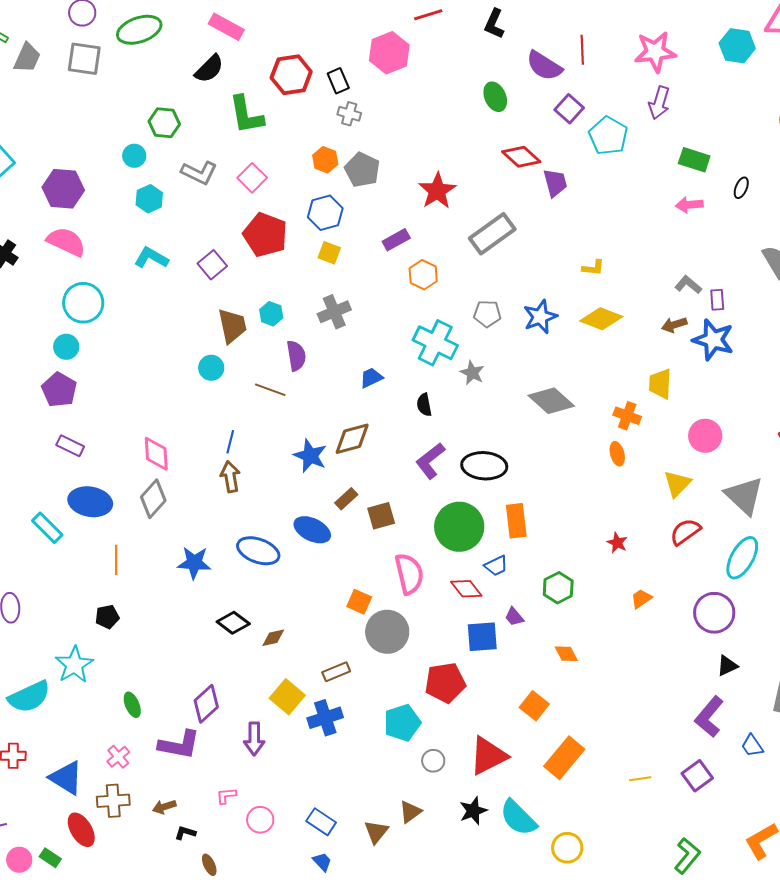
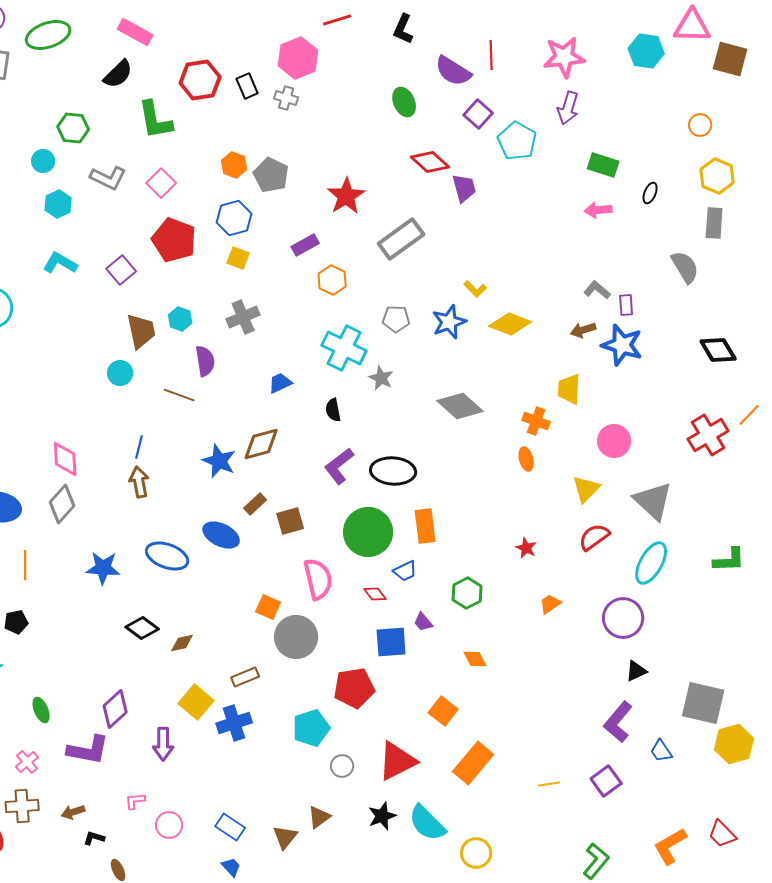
gray cross: (349, 114) -> (286, 98), moved
yellow L-shape: (593, 268) -> (475, 289), moved, turned 40
red diamond: (466, 589) -> (375, 594), size x0.7

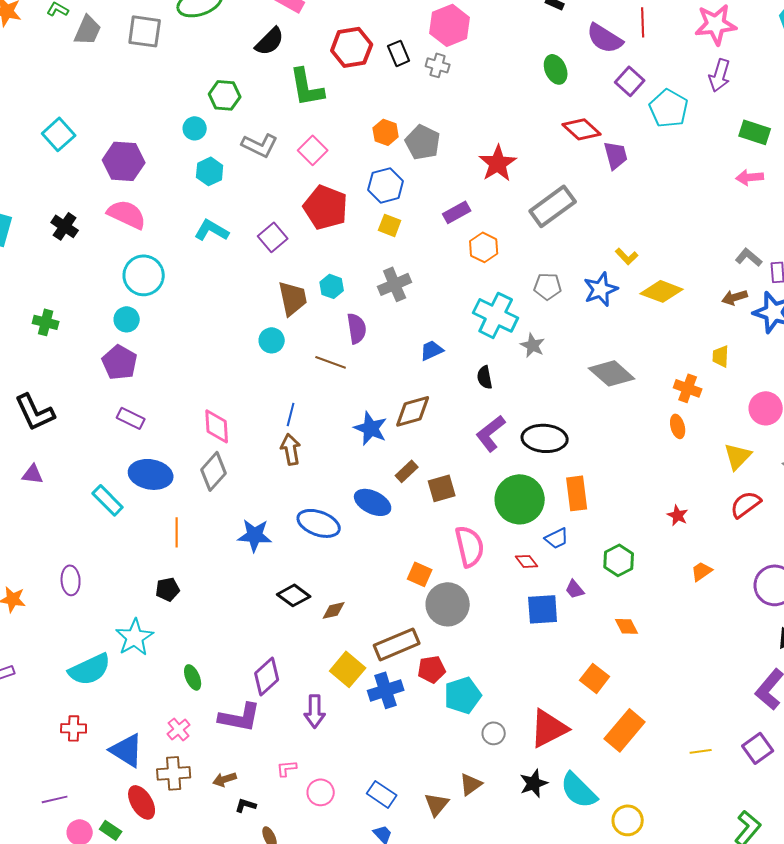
yellow trapezoid: (569, 389) -> (721, 356), size x0.7
brown rectangle: (245, 677) -> (397, 644), size x1.6
red pentagon: (354, 688) -> (432, 669), moved, size x0.7

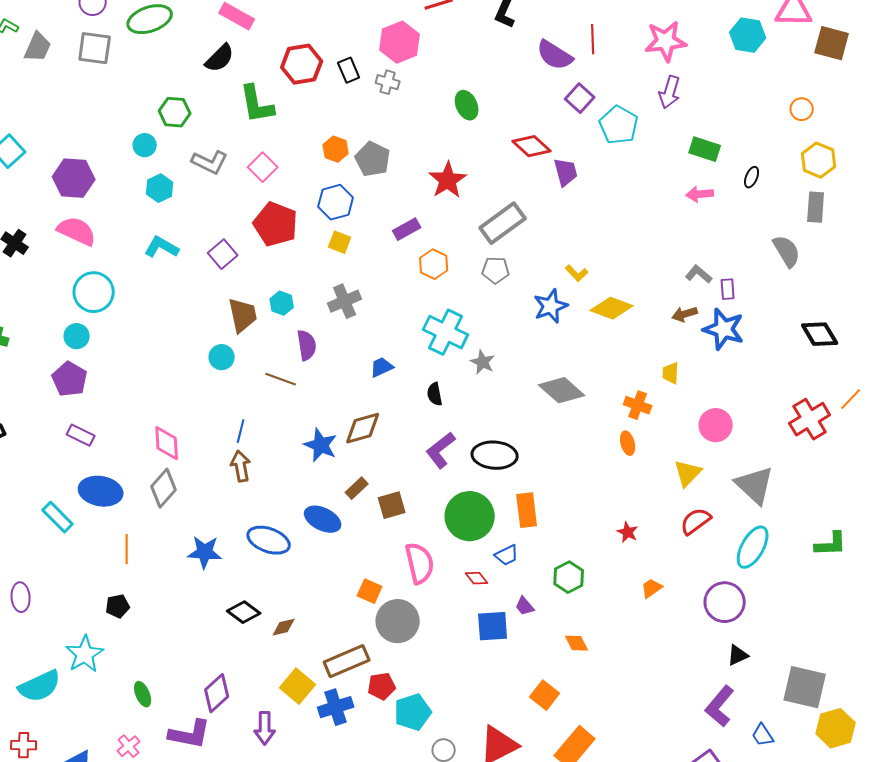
green ellipse: (556, 69) -> (467, 105), moved
gray pentagon: (548, 286) -> (496, 270), moved

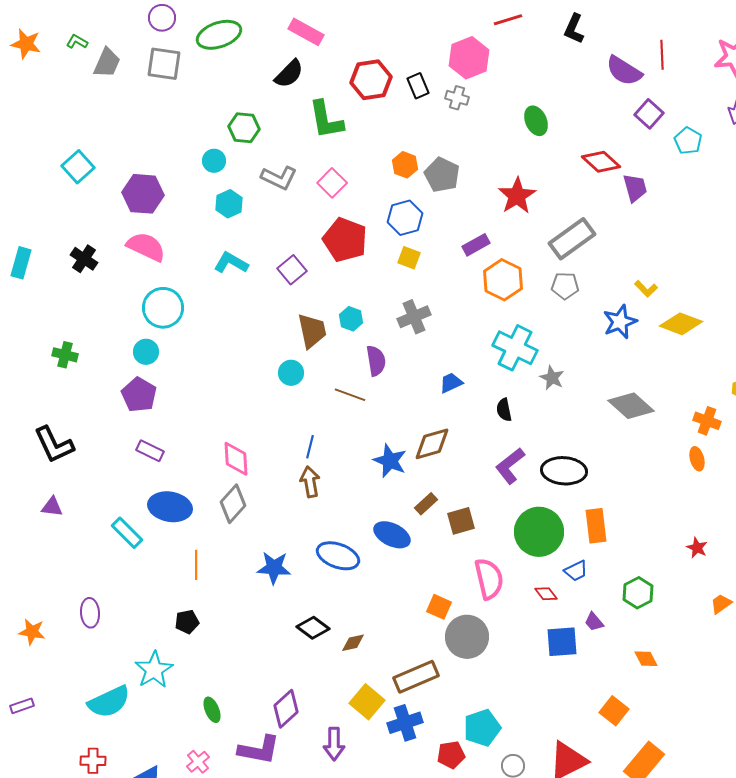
cyan pentagon: (619, 125) -> (688, 141), size x0.7
orange hexagon: (434, 264) -> (503, 280), size x1.4
red pentagon: (382, 686) -> (451, 755), moved

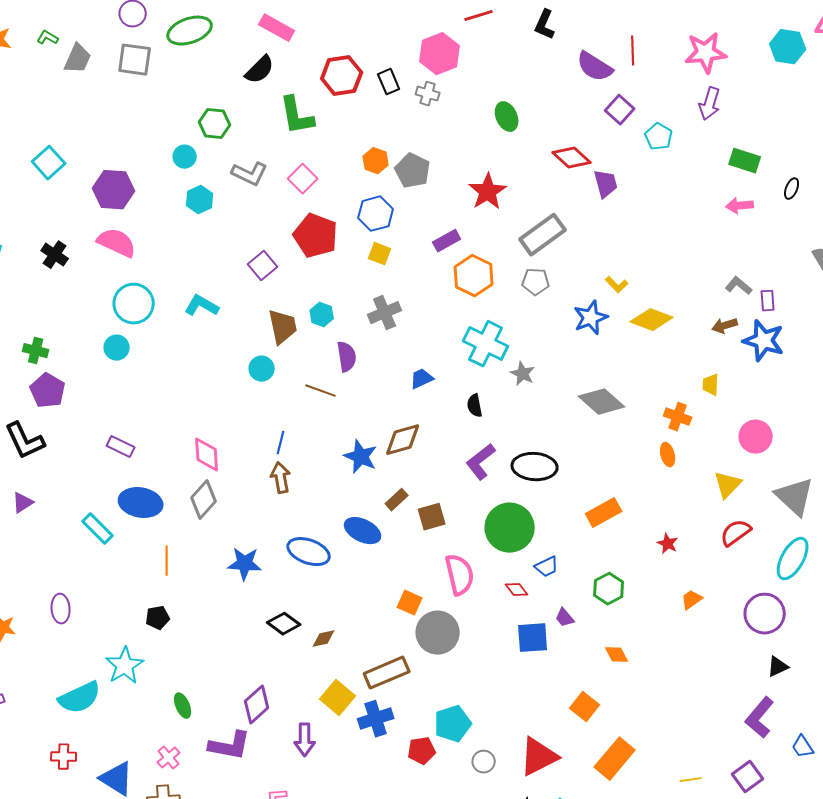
cyan L-shape: (231, 263) -> (202, 306), moved
purple pentagon: (139, 395) -> (48, 391), moved
purple triangle: (52, 507) -> (23, 503), turned -40
orange rectangle: (596, 526) -> (604, 513), moved, turned 68

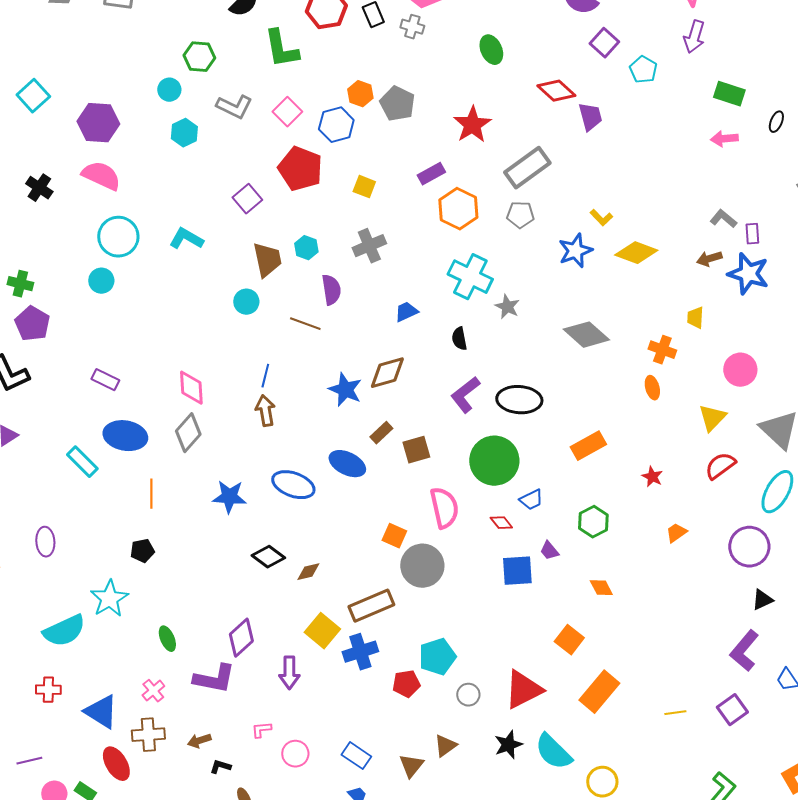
blue hexagon: (376, 214) -> (336, 125), moved

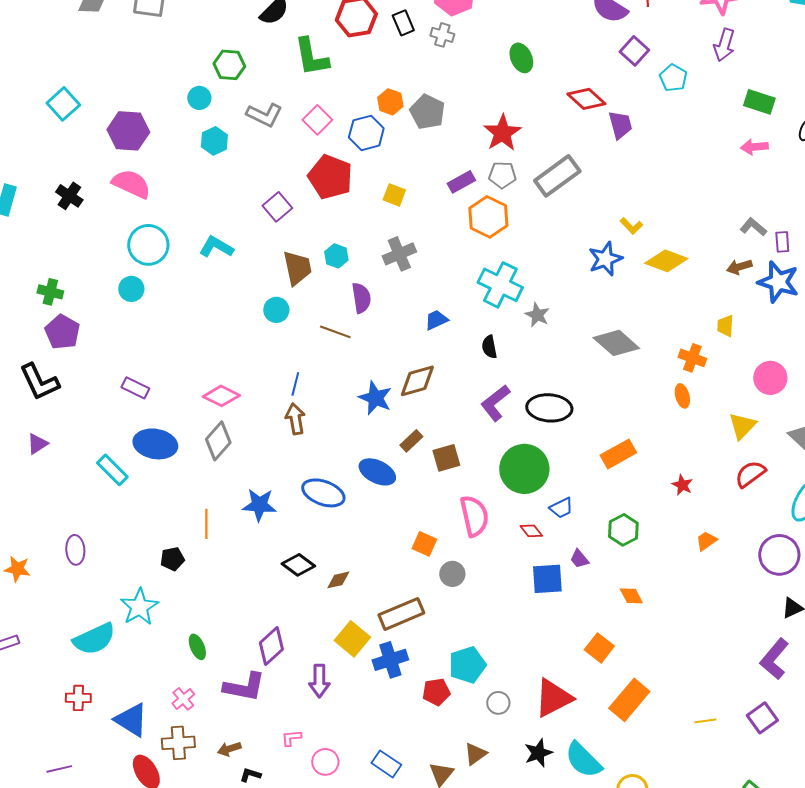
gray pentagon: (520, 215) -> (502, 175), moved
pink diamond: (191, 388) -> (221, 396), turned -60
orange line: (151, 494) -> (206, 524), moved
gray circle: (422, 566) -> (452, 574), size x0.6

